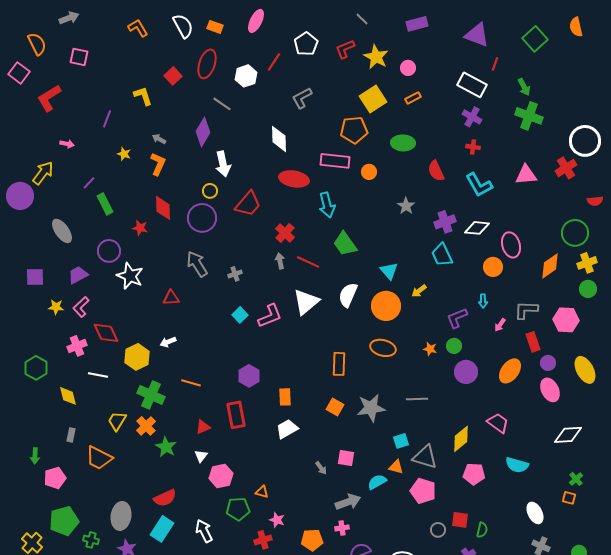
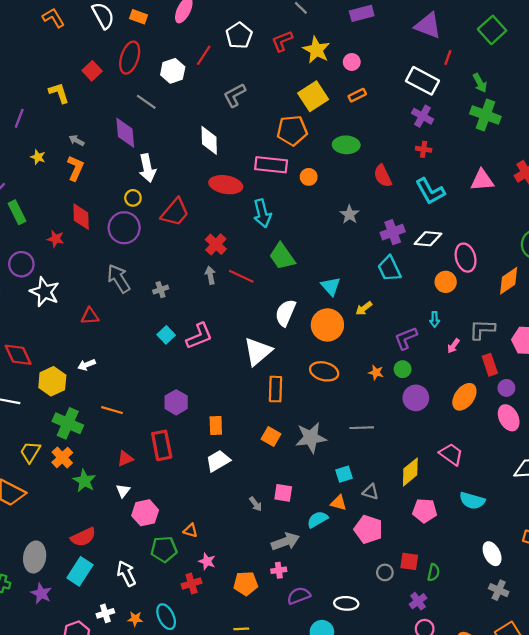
purple diamond: (203, 132) -> (125, 133), turned -36
white triangle: (306, 302) -> (258, 351), moved
gray triangle: (425, 457) -> (371, 492), size x0.6

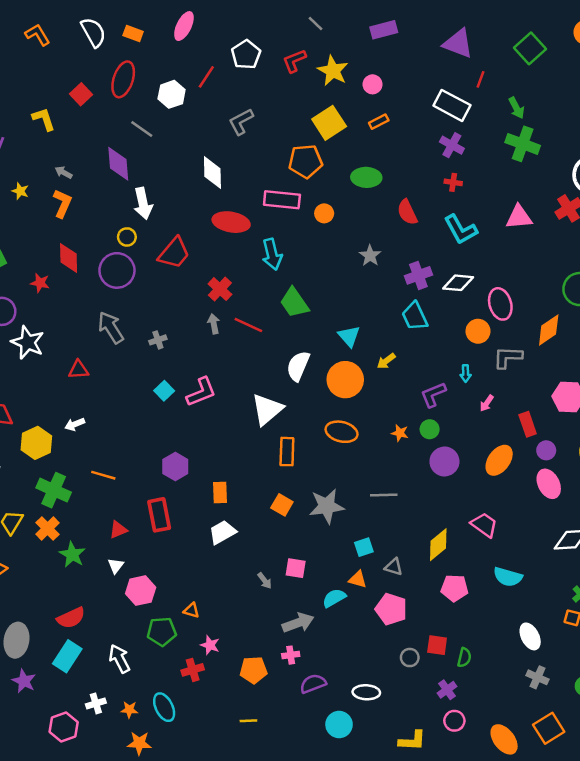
gray L-shape: (482, 329) -> (508, 357), moved

